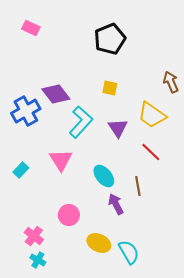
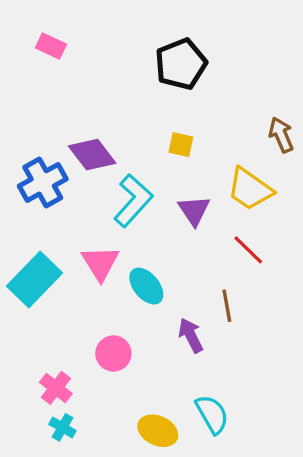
cyan rectangle: (21, 170) -> (35, 279), size x2.0
cyan ellipse: (104, 176) -> (146, 286), moved
yellow ellipse: (99, 243) -> (158, 431), moved

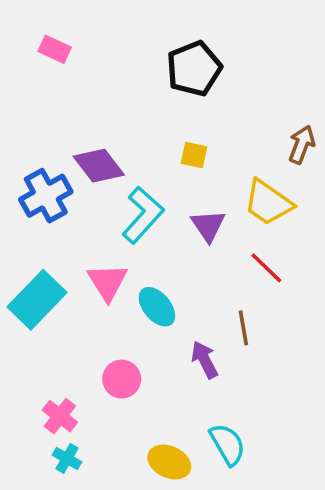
brown arrow: (281, 135) -> (302, 144), turned 44

